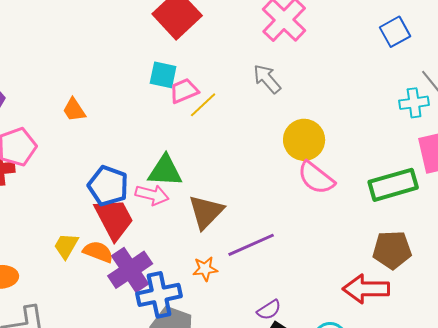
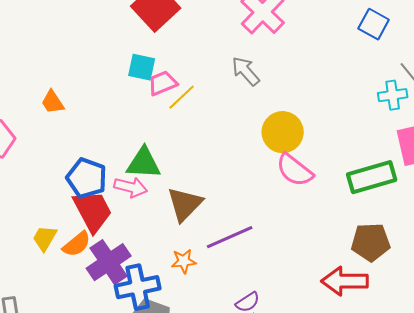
blue square: (395, 32) -> (374, 24), turned -32
orange semicircle: (98, 252) -> (77, 244), turned 120

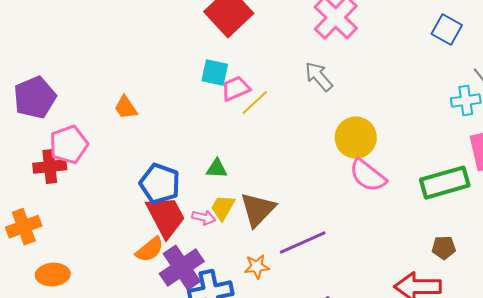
green triangle: (144, 163) -> (217, 169), size x0.6
pink arrow: (131, 187) -> (204, 218), moved, size x0.7
yellow trapezoid: (45, 238) -> (223, 208), moved
brown pentagon: (371, 242) -> (444, 248), size x0.6

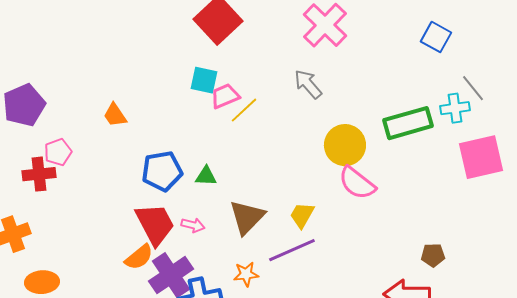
pink pentagon: (69, 145) -> (58, 152), size x0.7
green rectangle: (445, 183) -> (408, 123), moved
blue pentagon: (160, 184) -> (162, 171), moved, turned -30
yellow trapezoid: (223, 208) -> (302, 215), moved

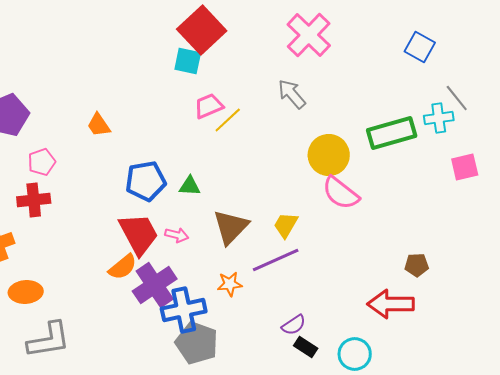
cyan square: (204, 80) -> (188, 61), moved
pink square: (481, 157) -> (465, 167), size x0.6
red cross: (39, 174) -> (34, 200), moved

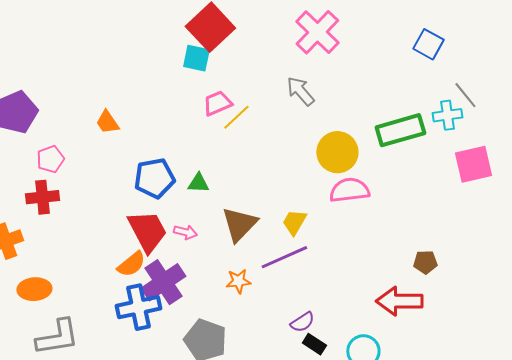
pink square: (465, 167) -> (473, 164), size x1.4
pink semicircle: (341, 193) -> (349, 190), turned 135
blue cross: (184, 310) -> (138, 307), moved

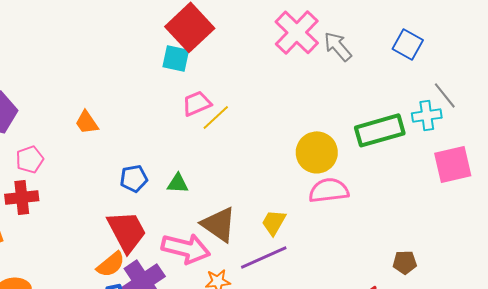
gray arrow: (300, 91) -> (338, 46), moved
blue pentagon: (154, 178) -> (134, 178), size x0.7
brown triangle: (239, 224) -> (219, 224), turned -39
pink arrow: (185, 232) -> (186, 248), moved, size x2.0

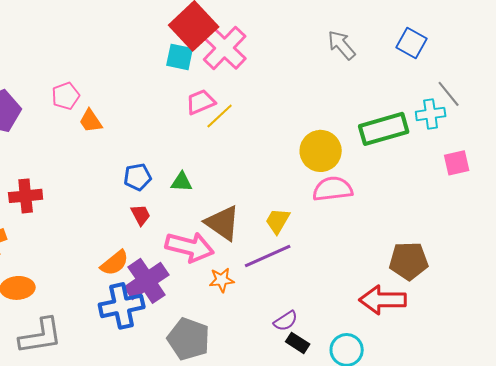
pink cross: (297, 32) -> (225, 48), moved
pink pentagon: (30, 159) -> (66, 96), moved
pink square: (453, 164) -> (457, 163), size x0.7
red trapezoid: (127, 231) -> (141, 215), moved, size x0.5
brown pentagon: (405, 262) -> (409, 261), size x1.6

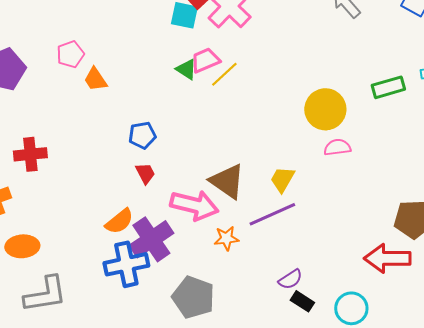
green rectangle: (384, 129) -> (388, 87), size x0.7
green triangle: (182, 182) -> (186, 69), moved, turned 30
pink semicircle: (333, 189) -> (337, 147), size x0.7

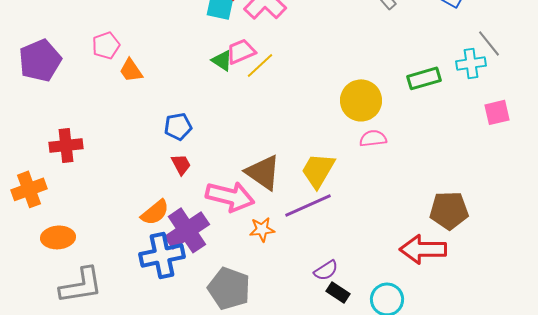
yellow trapezoid: (282, 179) -> (318, 170), size x1.4

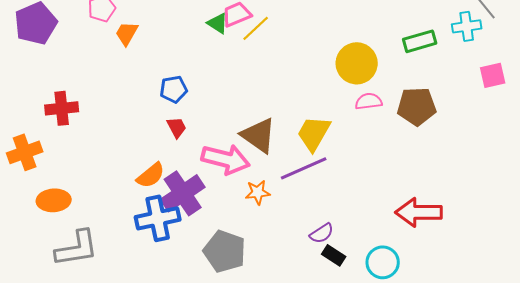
orange trapezoid: (131, 70) -> (127, 33), turned 64
brown pentagon: (449, 210) -> (417, 106), moved

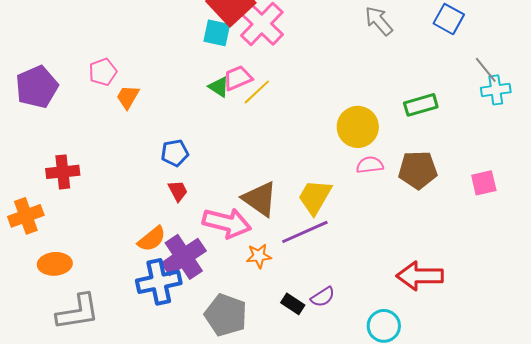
cyan cross: (467, 26) -> (496, 90), moved
pink square: (493, 75) -> (484, 183), moved
black rectangle: (334, 255) -> (293, 304), moved

